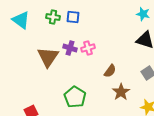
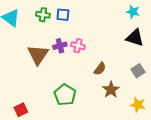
purple cross: (70, 48) -> (60, 46), turned -32
pink cross: (88, 48) -> (78, 46), turned 32

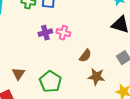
brown triangle: (38, 55) -> (18, 74), moved, size x0.6
brown star: (111, 90) -> (96, 77), turned -30

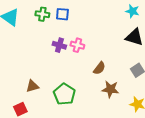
purple cross: (45, 33) -> (59, 45), turned 32
brown triangle: (18, 74) -> (32, 86), turned 40

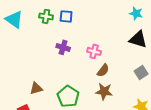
pink cross: (77, 45) -> (94, 51), moved
brown star: (110, 89) -> (104, 91), moved

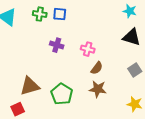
brown triangle: (36, 88) -> (30, 86), size x1.5

